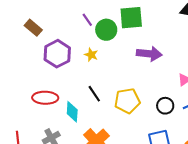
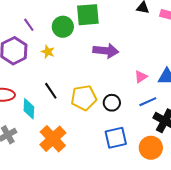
purple line: (87, 20) -> (29, 25), moved
black circle: (165, 106) -> (112, 103), moved

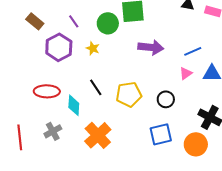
blue line: (148, 102) -> (193, 51), moved
black circle: (112, 103) -> (166, 99), moved

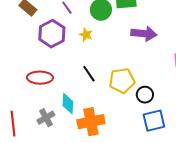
black circle: (166, 99) -> (145, 95), moved
cyan diamond: (74, 105) -> (68, 104), moved
orange cross: (98, 135) -> (91, 122), turned 32

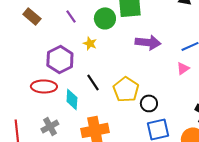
purple hexagon: (52, 34) -> (60, 59), moved
yellow pentagon: (122, 81) -> (126, 89), turned -30
cyan diamond: (68, 104) -> (72, 99), moved

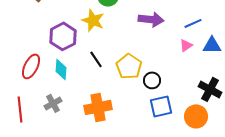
yellow star: (90, 43) -> (93, 20), size x1.6
red ellipse: (44, 86) -> (31, 66), moved, turned -65
cyan diamond: (72, 99) -> (61, 69), moved

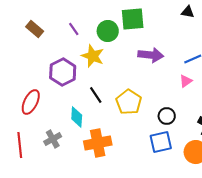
cyan diamond: (61, 69) -> (77, 117), moved
black circle: (152, 80) -> (167, 116), moved

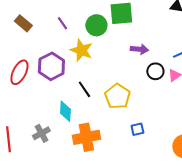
purple arrow: (151, 55) -> (139, 49), size x0.7
red ellipse: (31, 102) -> (19, 72), moved
black circle: (167, 116) -> (155, 71), moved
blue square: (161, 142) -> (137, 129), moved, size x0.6

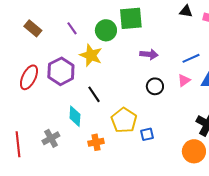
black circle: (155, 71) -> (155, 86), moved
yellow pentagon: (117, 96) -> (124, 120), moved
orange cross: (86, 137) -> (96, 142), size x0.6

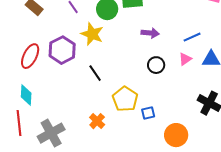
cyan diamond: (75, 116) -> (26, 95), moved
gray cross: (51, 138) -> (51, 133), moved, size x1.5
orange cross: (96, 142) -> (97, 121), turned -35
orange circle: (194, 151) -> (176, 135), moved

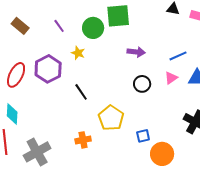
yellow star: (92, 34) -> (78, 53), size x0.6
blue square: (148, 113) -> (143, 136), moved
orange cross: (97, 121) -> (83, 140), turned 35

